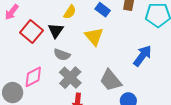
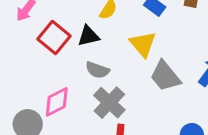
black triangle: (56, 31) -> (88, 36), turned 42
gray trapezoid: (111, 80) -> (165, 76), moved

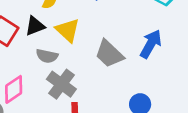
yellow triangle: (143, 44) -> (68, 30), moved

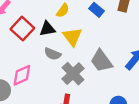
gray cross: (61, 84) -> (73, 74), moved

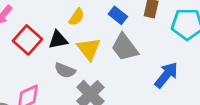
gray trapezoid: (101, 61) -> (125, 47), moved

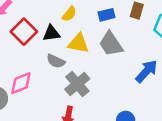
blue rectangle: (118, 15) -> (106, 15), turned -56
yellow triangle: (89, 49) -> (78, 43), turned -45

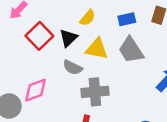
black triangle: (51, 33) -> (68, 38), turned -36
gray cross: (77, 84) -> (95, 92), turned 35

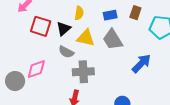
yellow semicircle: (88, 18) -> (79, 13), turned -32
red square: (39, 36) -> (41, 26), turned -30

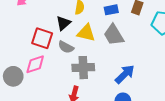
red square: (41, 26) -> (42, 38), moved
blue arrow: (141, 63) -> (125, 74), moved

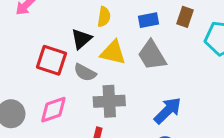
pink diamond: (35, 64) -> (53, 110), moved

